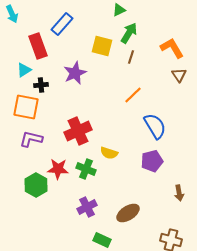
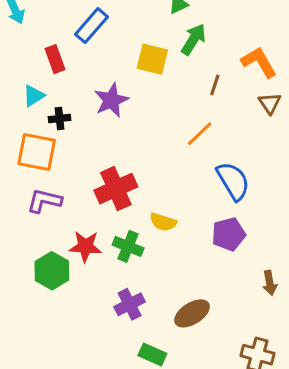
red rectangle: (38, 46) -> (55, 59), size x0.7
brown line: (131, 57) -> (215, 85), moved

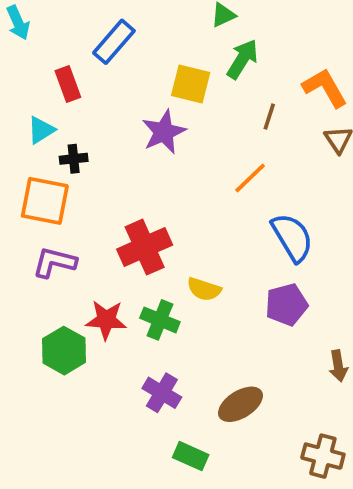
purple star: (111, 100) -> (164, 132), moved
purple cross: (130, 304) -> (162, 393), turned -32

